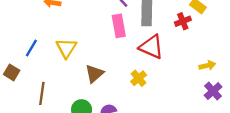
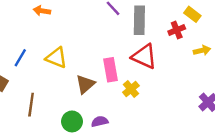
pink rectangle: (119, 26) -> (110, 70), moved
yellow triangle: (66, 48) -> (56, 58), turned -40
yellow arrow: (207, 65) -> (202, 50), moved

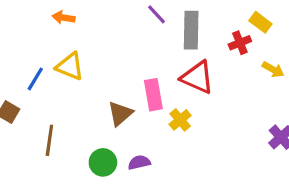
yellow arrow: (202, 50) -> (273, 69), turned 42
yellow triangle: (56, 58) -> (70, 66), moved

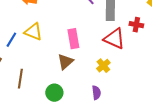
red cross: (240, 43) -> (136, 25), moved, turned 32
pink rectangle: (153, 95) -> (73, 39), moved
purple semicircle: (139, 162) -> (96, 93), moved, turned 96

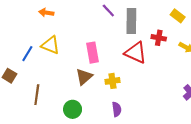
yellow cross: (103, 66) -> (112, 81), moved, turned 32

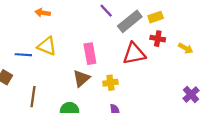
yellow rectangle: (178, 16) -> (156, 17), moved, turned -56
gray rectangle: (131, 21) -> (130, 21), turned 50
red triangle: (136, 53) -> (134, 54), turned -35
blue line: (27, 54) -> (23, 55), turned 63

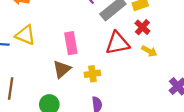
red cross: (158, 39) -> (142, 27), turned 32
yellow arrow: (186, 48) -> (149, 51), moved

